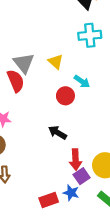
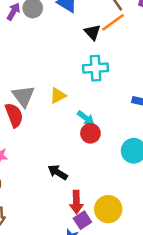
yellow triangle: (56, 62) -> (58, 96), turned 49
red circle: (65, 96) -> (90, 133), moved

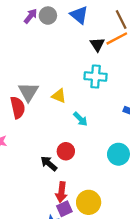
yellow triangle: (58, 96) -> (59, 96), turned 42
red circle: (90, 133) -> (66, 151), moved

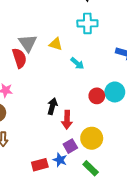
red circle: (66, 151) -> (97, 96), moved
black arrow: (49, 163) -> (52, 106), turned 70
red arrow: (61, 192) -> (67, 120), moved

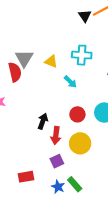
cyan cross: (87, 23) -> (82, 55), moved
red circle: (97, 96) -> (77, 114), moved
yellow circle: (92, 138) -> (80, 143), moved
blue star: (60, 160) -> (58, 187), moved

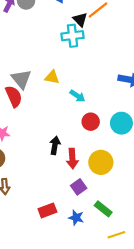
cyan cross: (82, 55) -> (72, 36), moved
red circle: (77, 114) -> (91, 122), moved
blue star: (58, 187) -> (76, 218), moved

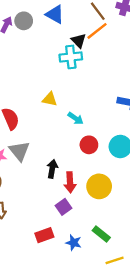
gray triangle: (21, 79) -> (19, 151), moved
purple square: (79, 187) -> (64, 207), moved

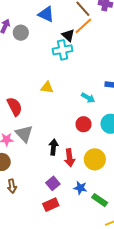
gray circle: (24, 21) -> (21, 33), moved
cyan arrow: (76, 118) -> (88, 98), moved
purple square: (64, 207) -> (53, 183), moved
blue star: (74, 243) -> (80, 188), moved

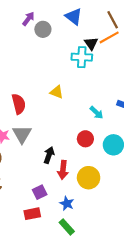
green rectangle: (100, 200) -> (67, 227), moved

